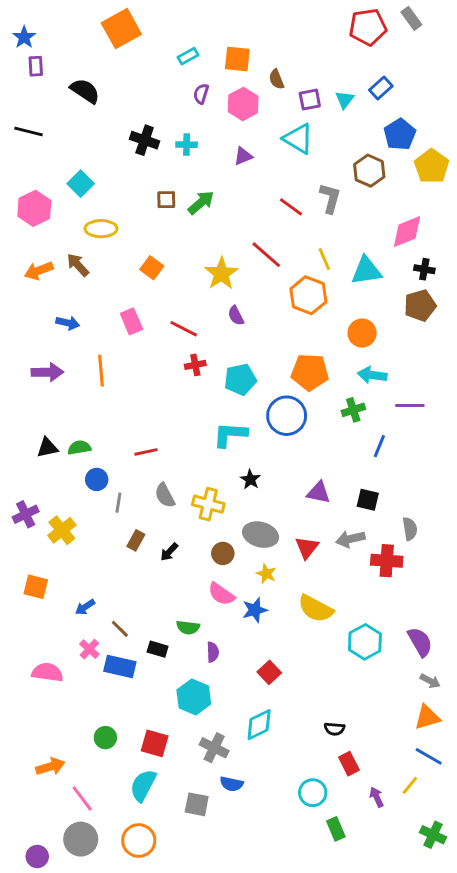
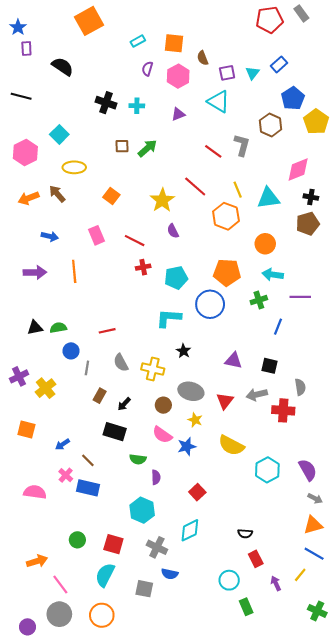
black rectangle: (158, 649) -> (115, 432), moved, size x1.5

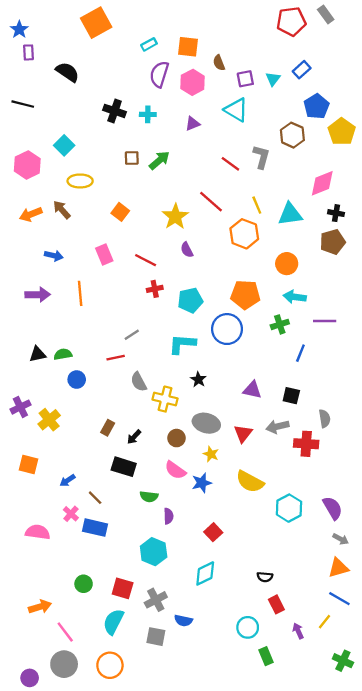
purple semicircle: (147, 69) -> (159, 74), size x1.6
gray semicircle: (121, 363) -> (139, 382), moved
gray line: (87, 368) -> (132, 335), moved, turned 48
gray cross: (157, 547) -> (156, 600), moved, turned 36

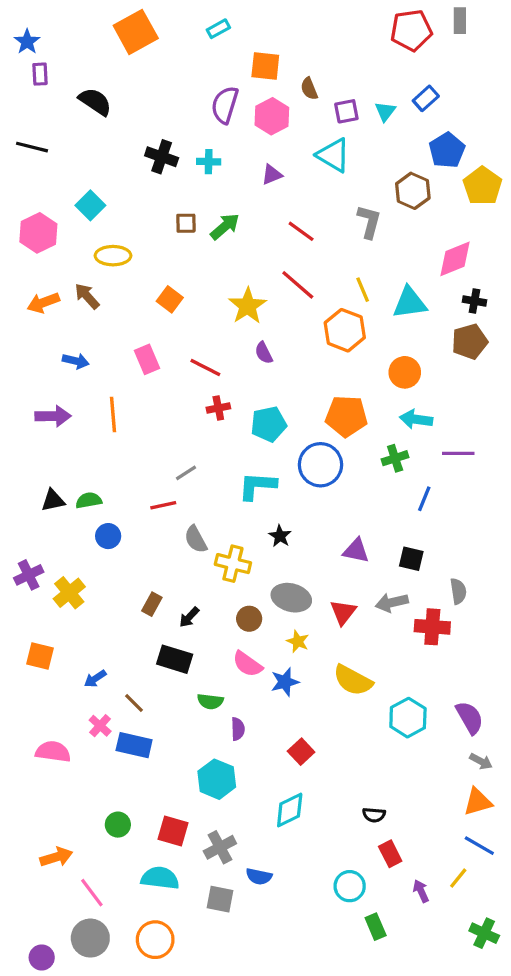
gray rectangle: (326, 15) -> (460, 21), turned 36
cyan rectangle: (149, 44) -> (218, 29), moved
red line: (230, 164) -> (301, 231), moved
cyan semicircle: (113, 622) -> (160, 878), turned 70

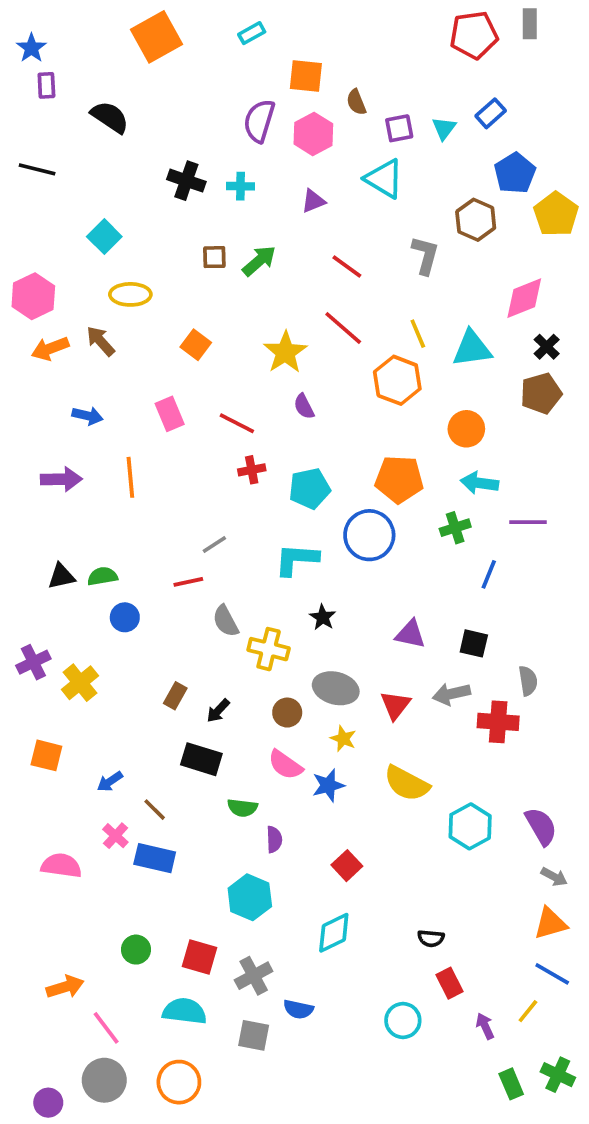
pink hexagon: (38, 233) -> (33, 296), moved
black cross: (474, 301) -> (547, 347), turned 35
green rectangle: (376, 927) -> (511, 1084), moved

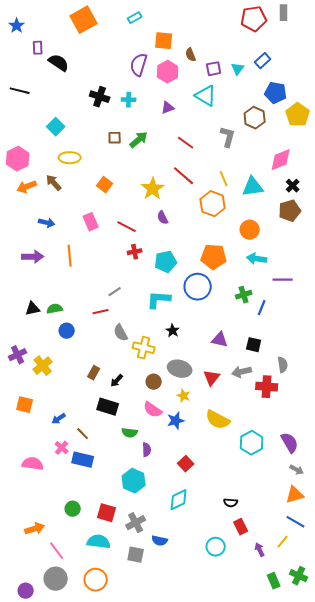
purple rectangle: (46, 85) -> (38, 48), moved
blue pentagon: (515, 173) -> (276, 93), turned -30
green cross: (455, 528) -> (244, 295), moved

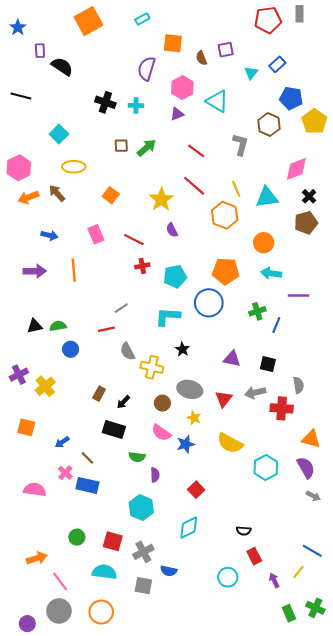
purple square: (214, 69) -> (226, 50), moved
pink hexagon: (168, 72) -> (182, 88), moved
orange triangle: (295, 495) -> (311, 439), moved, turned 30

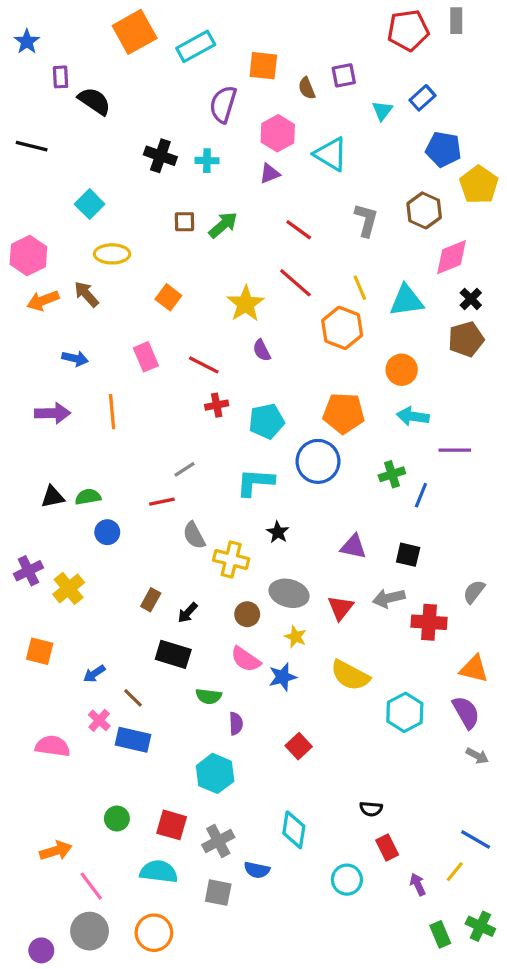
cyan rectangle: (142, 19) -> (196, 46), moved, size x1.6
brown hexagon: (269, 125) -> (424, 210), moved
gray semicircle: (298, 385) -> (474, 592), moved, turned -133
cyan diamond: (189, 528) -> (294, 830), moved, turned -55

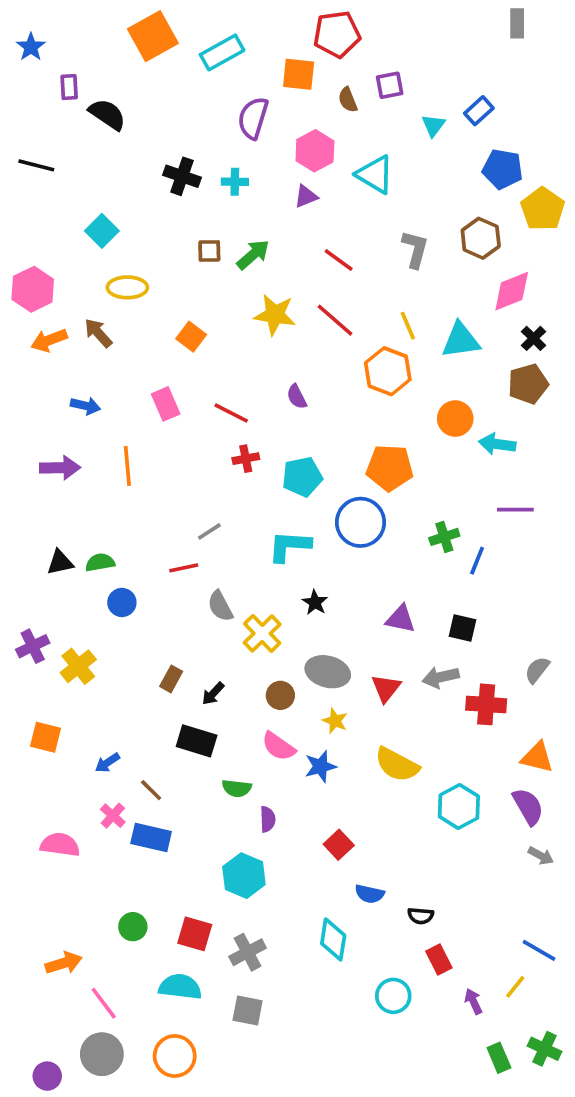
red pentagon: (408, 30) -> (337, 34), moved
yellow star: (246, 304) -> (275, 315), moved, turned -30
cyan arrow: (413, 416) -> (497, 444), moved
yellow cross: (231, 560) -> (262, 633), turned 32
blue semicircle: (257, 870) -> (370, 894), moved

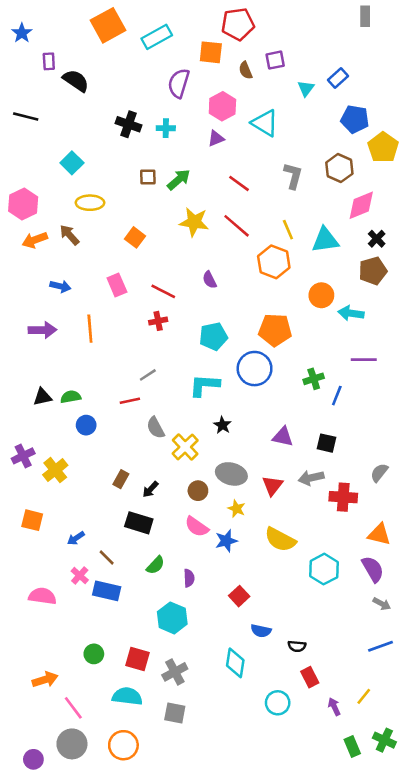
red cross: (246, 459) -> (158, 321), moved
green semicircle: (237, 788) -> (156, 565), moved, turned -54
blue line: (539, 950) -> (381, 646), moved, turned -50

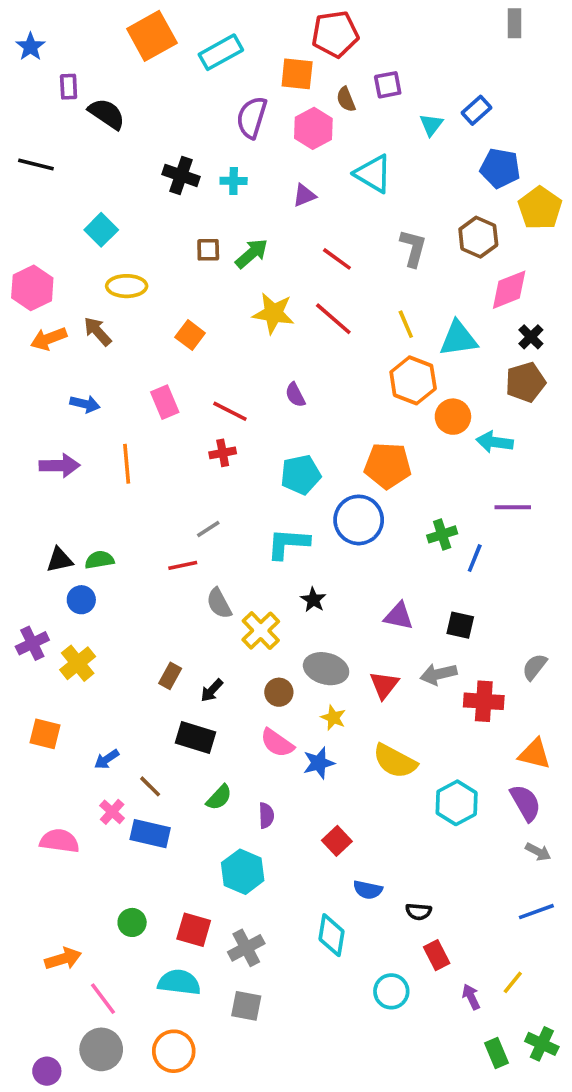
pink hexagon: (222, 106) -> (313, 128), moved
orange hexagon: (274, 262) -> (413, 380), moved
blue circle: (86, 425) -> (81, 600), moved

